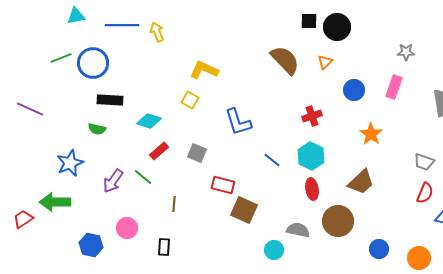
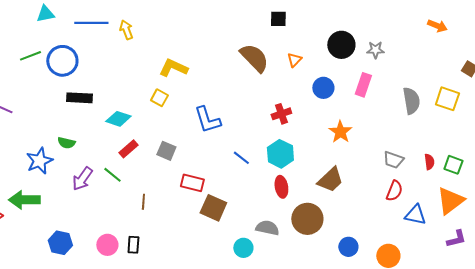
black circle: (337, 27) -> (341, 45), moved
green semicircle: (97, 129) -> (66, 143), moved
pink circle: (127, 228) -> (107, 245), moved

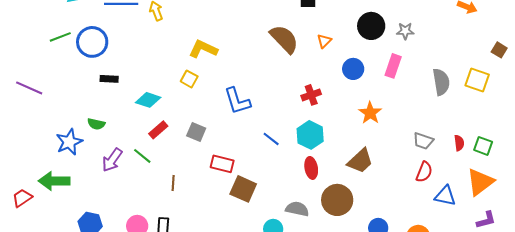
black rectangle: (79, 98) -> (109, 79), size x0.7

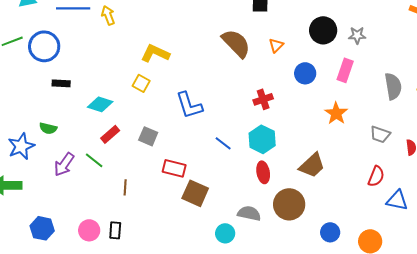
orange star: (370, 113) -> (336, 113), moved
gray trapezoid: (423, 141) -> (380, 134), moved

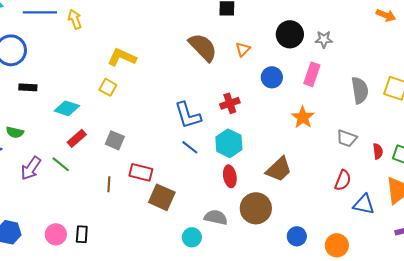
blue L-shape: (189, 105) -> (188, 115), moved
brown line: (125, 187) -> (109, 184), moved

